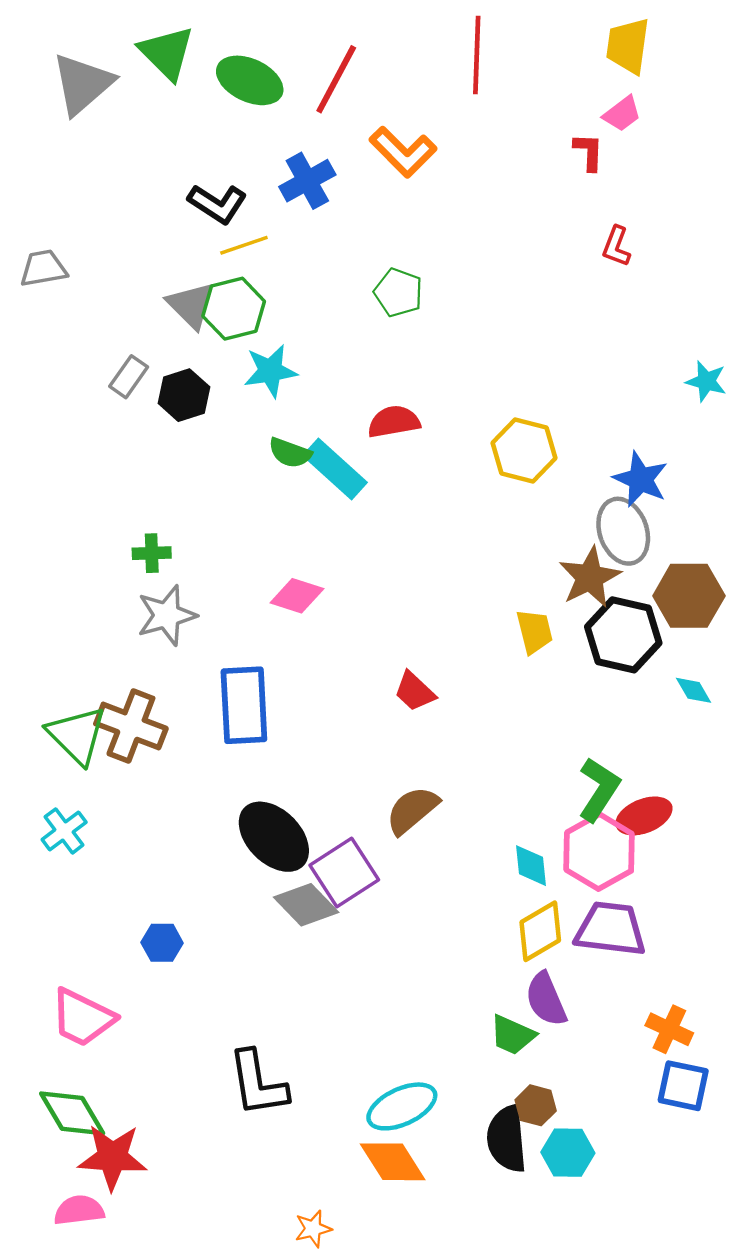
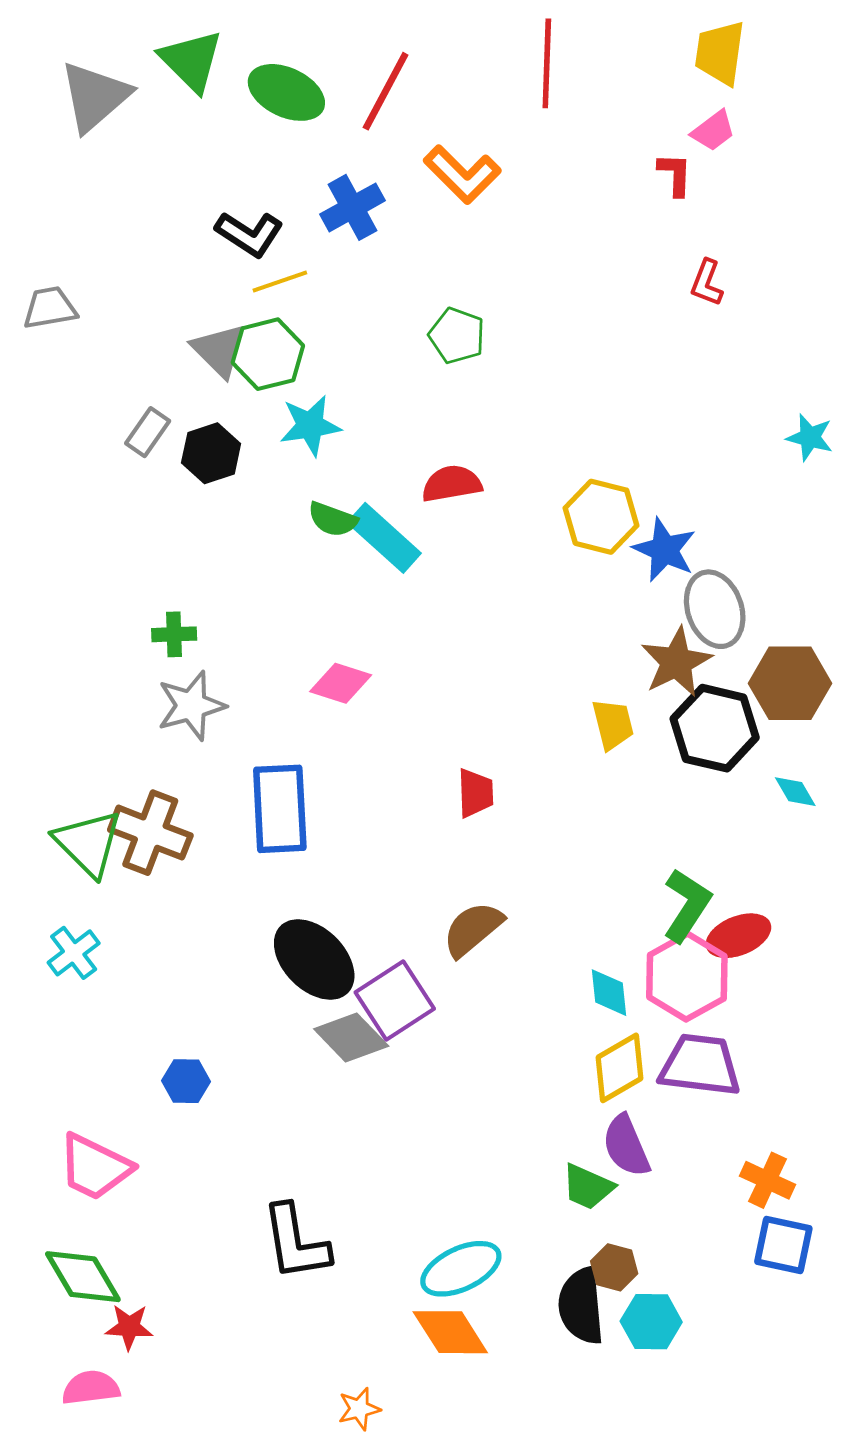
blue star: (641, 479) -> (664, 550), moved
red trapezoid: (415, 691) -> (475, 793), turned -135
red star: (112, 1157) -> (129, 1327), size x0.6

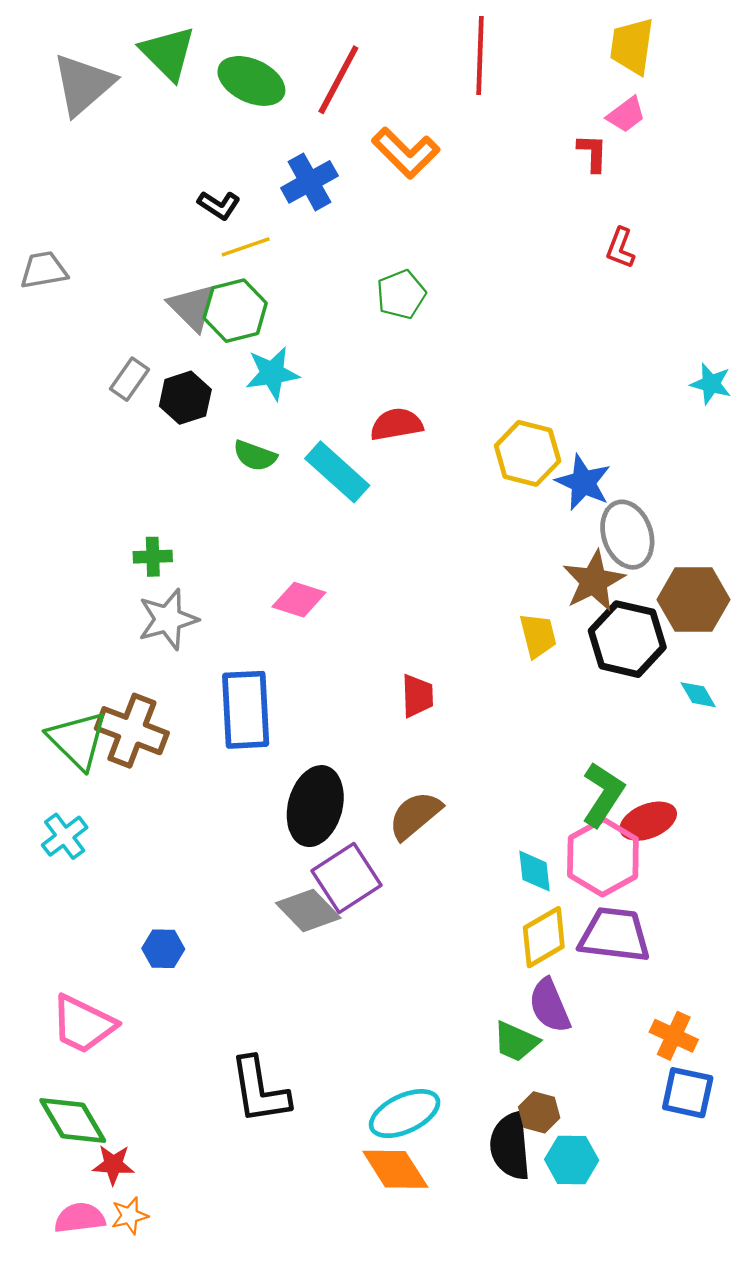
black L-shape: (249, 234) -> (219, 205), size x0.7
green pentagon: (457, 336) -> (401, 294), turned 30
green semicircle: (333, 519) -> (255, 456), moved
black ellipse: (314, 959) -> (315, 806), moved, turned 60
orange star: (359, 1409) -> (130, 1216), moved

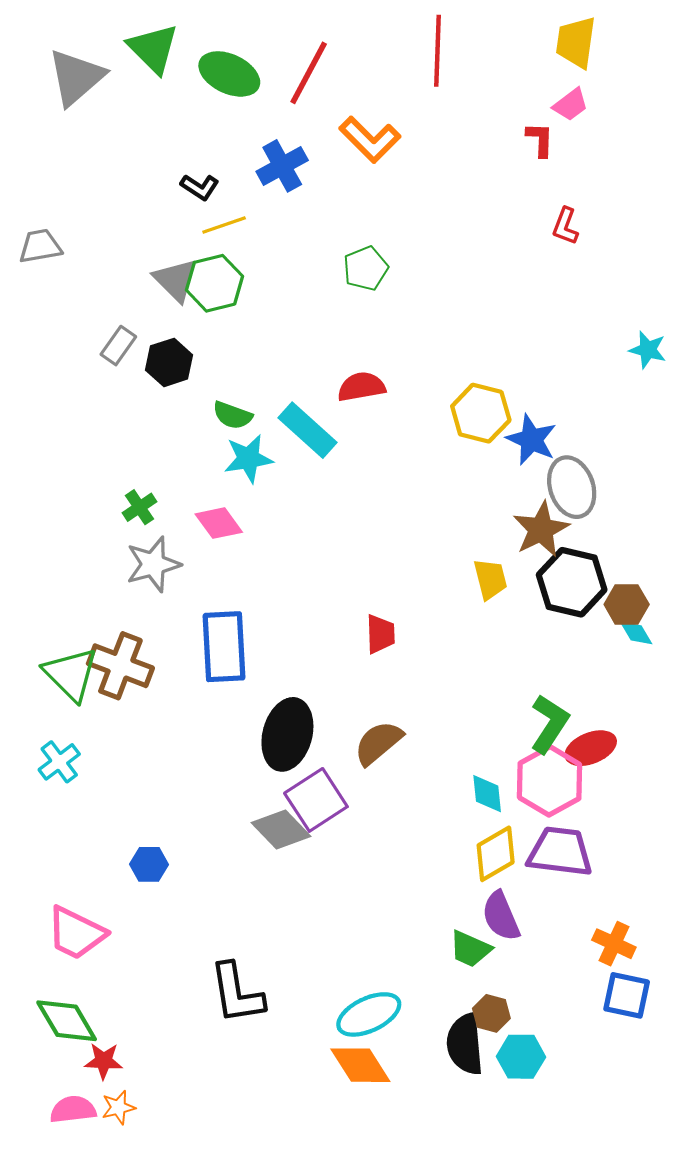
cyan star: (272, 373) -> (248, 459), moved
green cross: (153, 557) -> (139, 507), turned -32
pink diamond: (299, 600) -> (219, 523), moved, turned 36
brown hexagon: (693, 600) -> (627, 604), moved, size x0.7

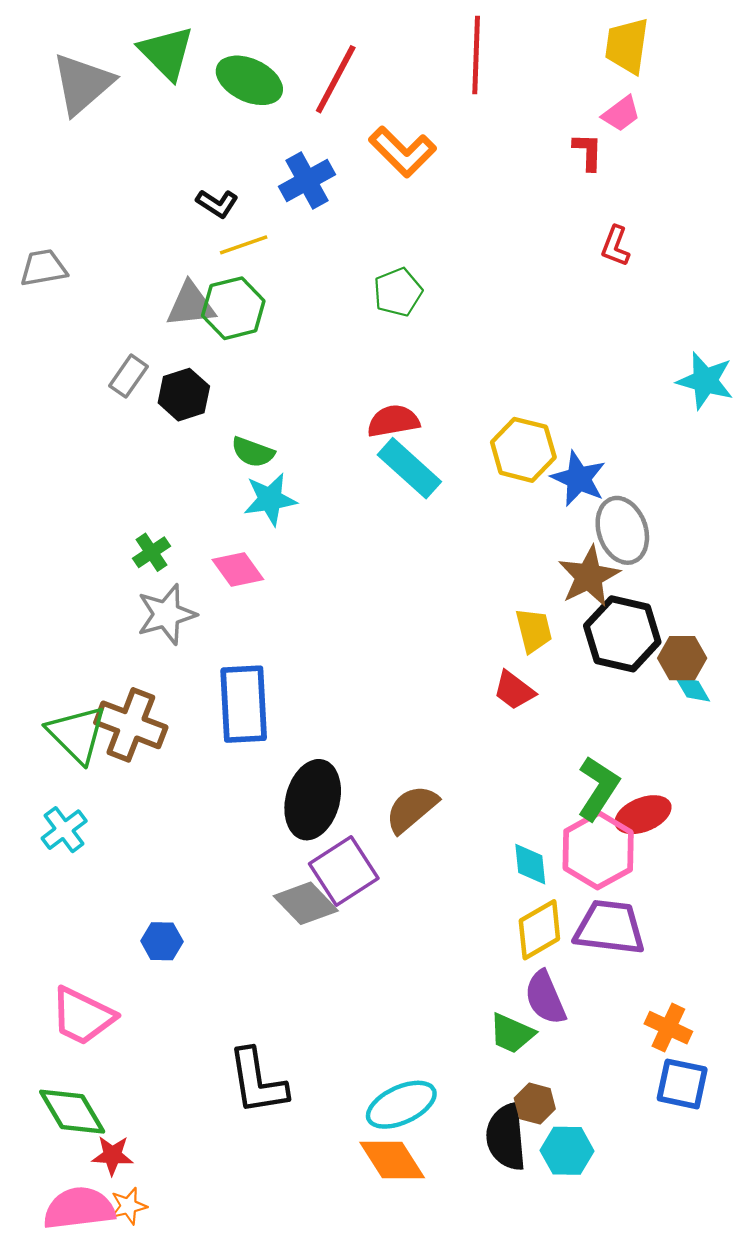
gray triangle: (175, 280) -> (191, 305), turned -51
cyan star: (648, 350) -> (705, 381), size x1.4
cyan rectangle: (307, 430) -> (409, 468), moved
red trapezoid: (380, 634) -> (514, 690), moved, turned 129
pink semicircle: (73, 1110) -> (79, 1208), size x1.4

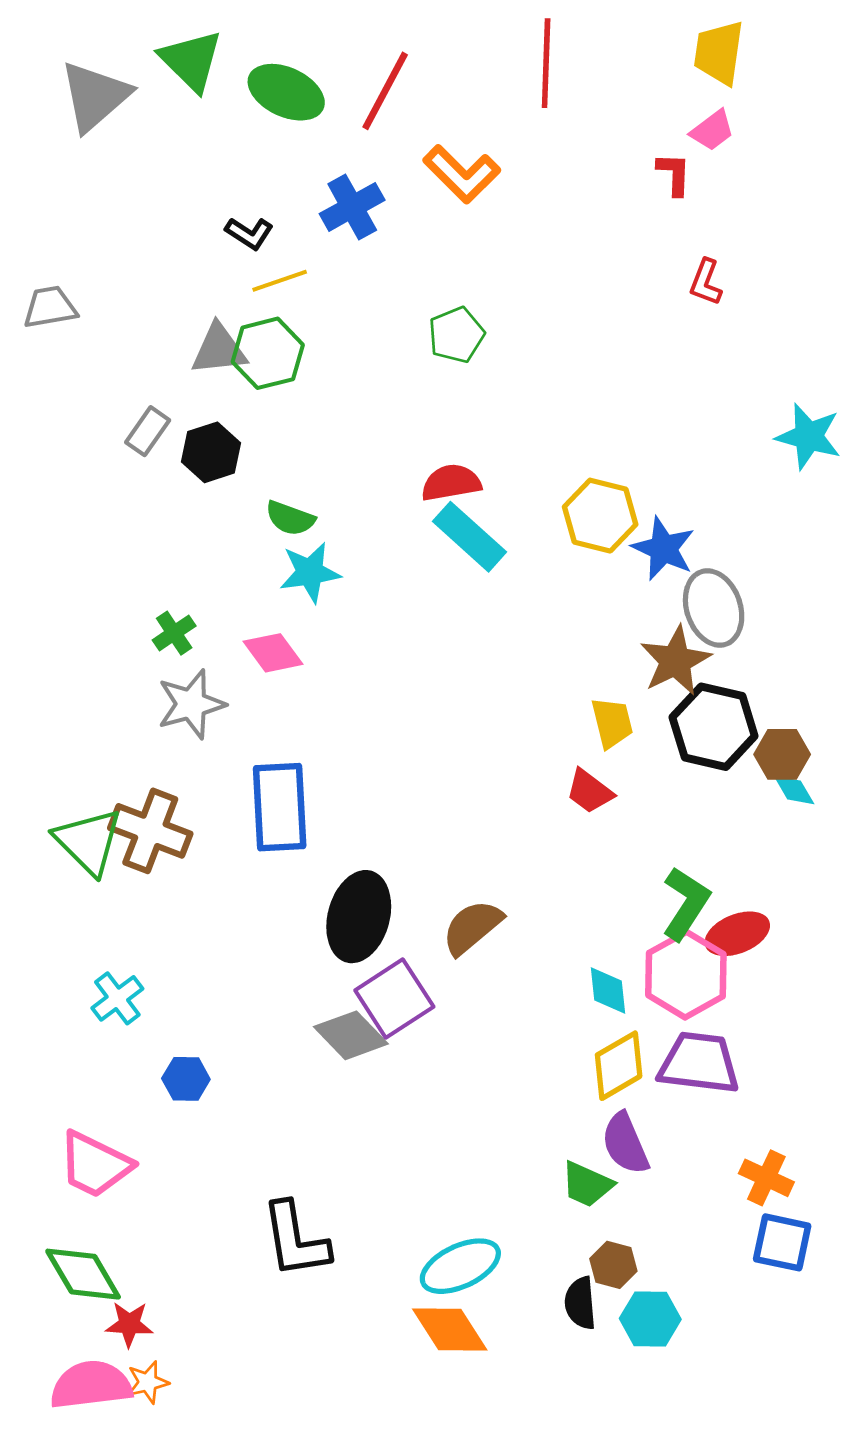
cyan cross: (64, 830) -> (117, 998), moved
black semicircle: (506, 1137) -> (580, 1303), size x0.7

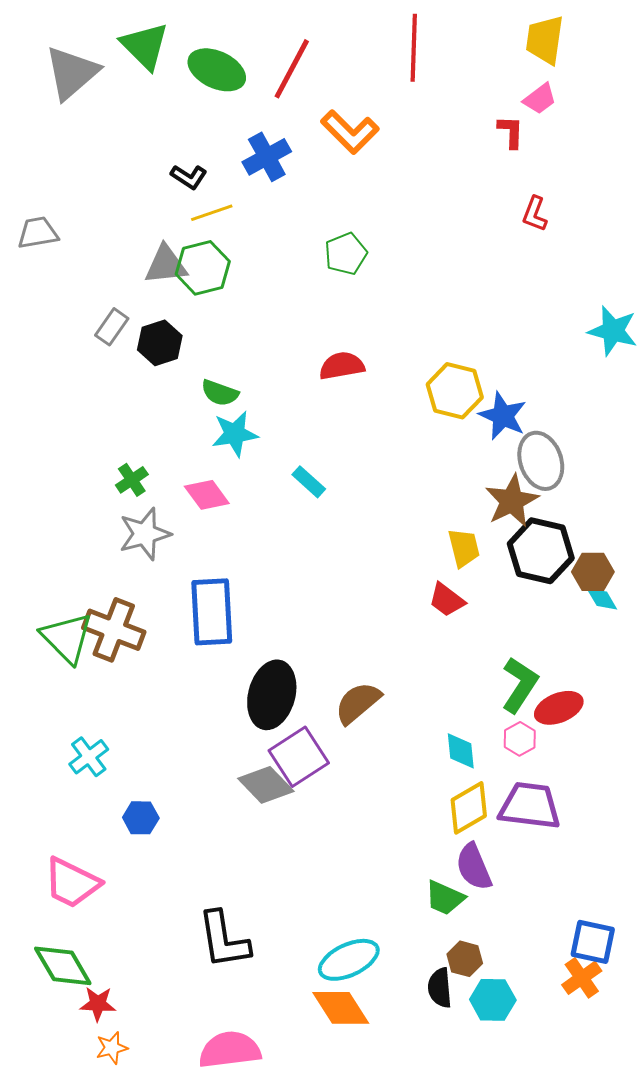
cyan rectangle: (470, 537) -> (309, 482), moved, size x0.6
pink hexagon: (686, 975) -> (520, 739), size x0.5
orange cross: (766, 1178) -> (582, 978), moved, turned 30
pink semicircle: (91, 1385) -> (230, 1050), moved

